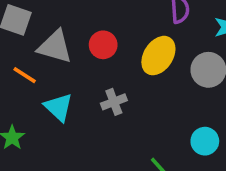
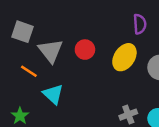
gray triangle: (55, 47) -> (51, 51), turned 36
gray cross: (114, 102) -> (128, 115), moved

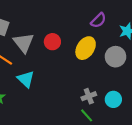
purple semicircle: (140, 24) -> (98, 20), turned 49

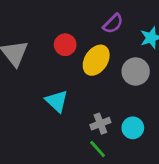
red circle: (52, 42) -> (65, 45), moved
cyan triangle: (26, 79) -> (57, 101), moved

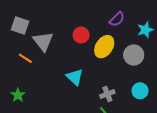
cyan circle: (133, 128) -> (140, 91), moved

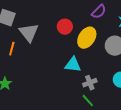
orange line: (25, 58) -> (12, 49), turned 72
cyan triangle: (75, 77) -> (73, 65), moved, turned -36

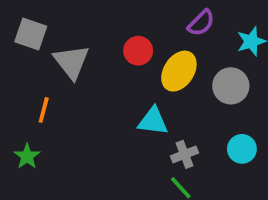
orange line: (12, 49) -> (44, 110), moved

